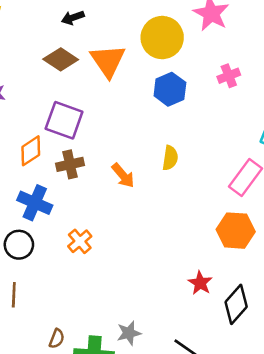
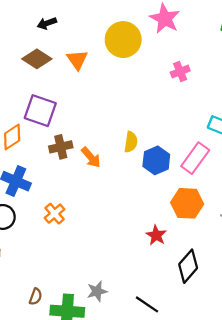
orange triangle: (108, 61) -> (77, 60), size x0.7
blue hexagon: (170, 89) -> (156, 160), moved
brown cross: (70, 164) -> (61, 147), moved
red star: (200, 283) -> (156, 235), moved

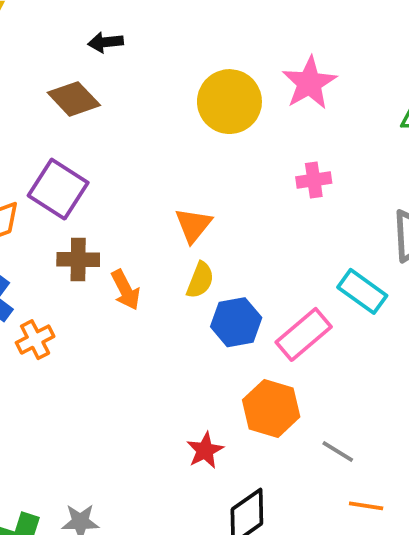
orange triangle: (77, 60) -> (193, 225), moved
orange cross: (55, 214) -> (35, 340), moved

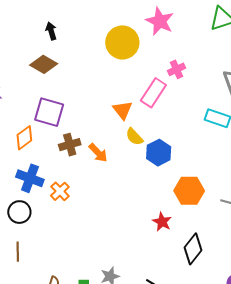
black arrow: (106, 42) -> (51, 31), turned 96
yellow semicircle: (200, 280) -> (134, 137), turned 132
pink rectangle: (304, 334) -> (153, 93), moved

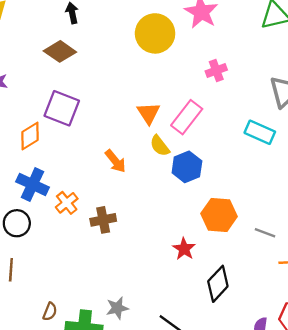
pink rectangle: (153, 93) -> (187, 117), moved
brown cross: (70, 145) -> (103, 220), moved

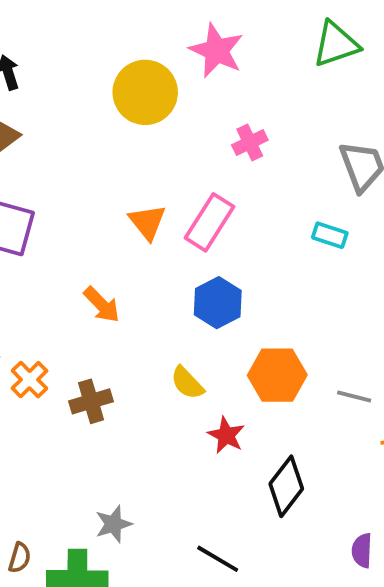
cyan rectangle: (260, 132) -> (330, 235), size x0.7
yellow semicircle: (160, 146) -> (187, 383), moved
gray star: (117, 308) -> (113, 524), moved

